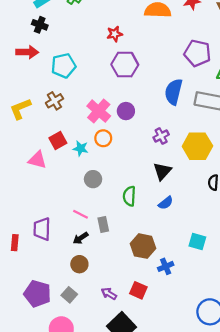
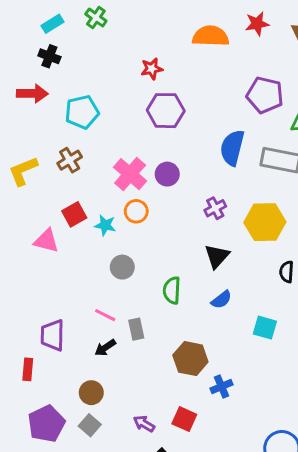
cyan square: (197, 242) -> (265, 328), moved
red rectangle: (15, 243) -> (28, 369), moved
brown circle: (79, 264) -> (91, 393), moved
purple pentagon: (37, 294) -> (46, 424), turned 30

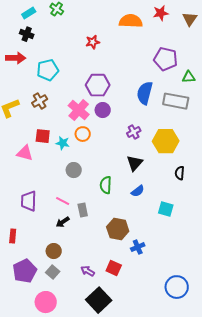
purple hexagon: (166, 111) -> (98, 85), moved
red square: (74, 214) -> (43, 136), turned 35
purple trapezoid: (53, 335) -> (29, 201), moved

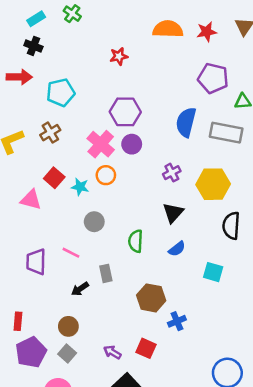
red star: (161, 13) -> (207, 32), moved
red square: (43, 136) -> (54, 178), turned 35
black semicircle: (180, 173) -> (231, 226), size x1.5
pink line: (63, 201) -> (71, 253), moved
red rectangle: (13, 236) -> (18, 321), moved

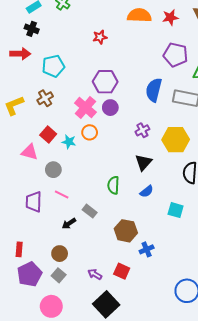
gray circle: (94, 222) -> (53, 170), moved
gray rectangle: (106, 273) -> (90, 211), turned -40

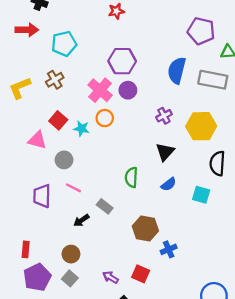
cyan square: (176, 210) -> (201, 195), moved

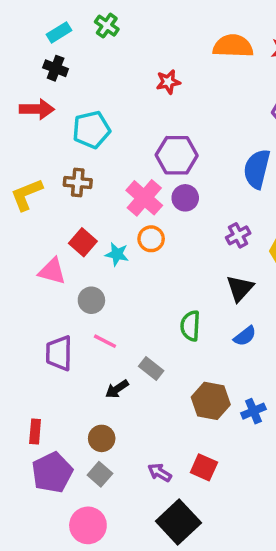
brown cross: (55, 80) -> (78, 183), turned 36
blue cross: (169, 249) -> (253, 411), moved

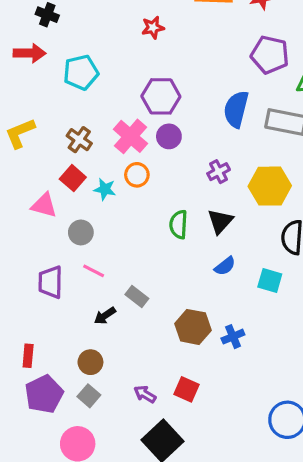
brown cross: (78, 183) -> (79, 140), moved, turned 30
green semicircle: (190, 326) -> (179, 224), moved

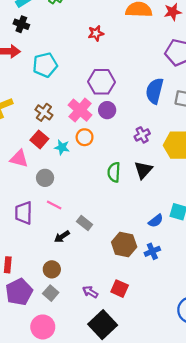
blue semicircle: (225, 266) -> (156, 221), moved

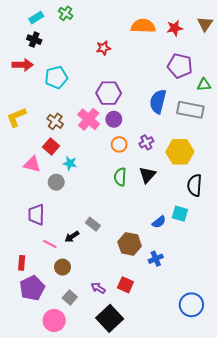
orange circle: (85, 137) -> (119, 144), moved
cyan star: (62, 147) -> (70, 163), moved
pink line: (54, 205) -> (50, 244), moved
blue cross: (152, 251) -> (156, 259), moved
gray square: (51, 293) -> (70, 297), moved

